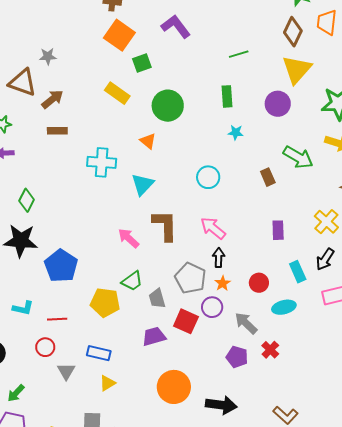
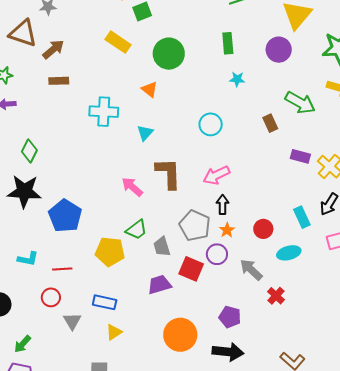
cyan triangle: (142, 184) -> (145, 133), size x0.7
pink arrow: (213, 228) -> (216, 175), turned -64
purple rectangle: (278, 230) -> (300, 156), moved, turned -72
purple pentagon: (237, 357) -> (230, 317), moved

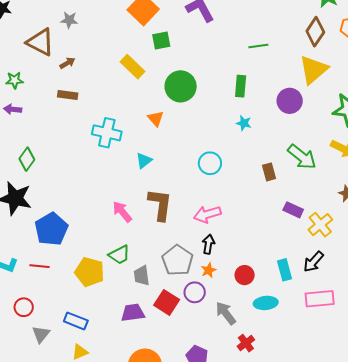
brown arrow: (53, 49) -> (67, 63), size x0.7
red line: (62, 269) -> (39, 266), moved

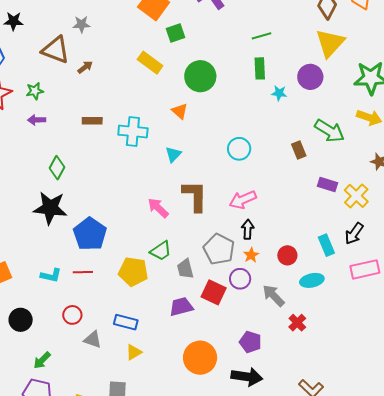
green line: (258, 46) -> (262, 36), moved
brown rectangle: (68, 95) -> (92, 121), moved
cyan star: (244, 123) -> (279, 93), moved
gray triangle: (41, 334) -> (93, 340), turned -42

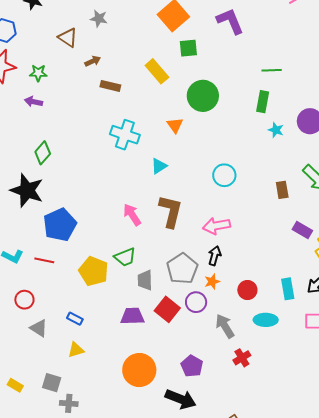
brown triangle: (56, 50) -> (68, 38), size x0.7
brown rectangle: (92, 121) -> (110, 86), moved
blue rectangle: (126, 322) -> (75, 319), size x0.7

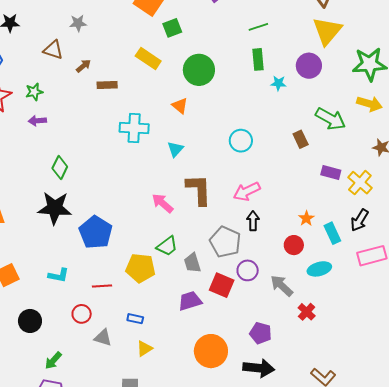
red line: (44, 260) -> (102, 286), moved
orange star: (212, 282) -> (306, 218), moved

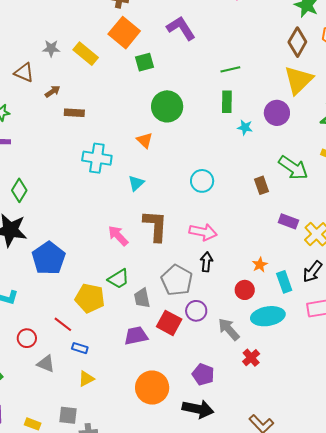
yellow rectangle: (148, 58) -> (86, 54), moved
pink arrow: (247, 191) -> (203, 232), turned -148
cyan ellipse: (319, 269) -> (268, 316), size x1.4
red line: (102, 286) -> (63, 324), moved, turned 36

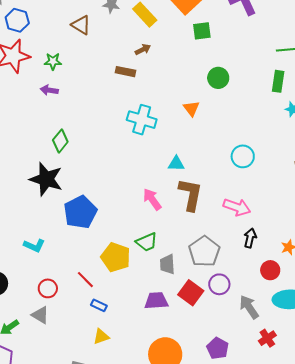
brown arrow: (53, 91) -> (143, 49), moved
green circle: (167, 106) -> (218, 78), size x0.7
cyan triangle: (136, 183) -> (176, 164), moved, turned 36
black arrow: (206, 262) -> (250, 238), moved
gray triangle: (46, 364) -> (40, 315), moved

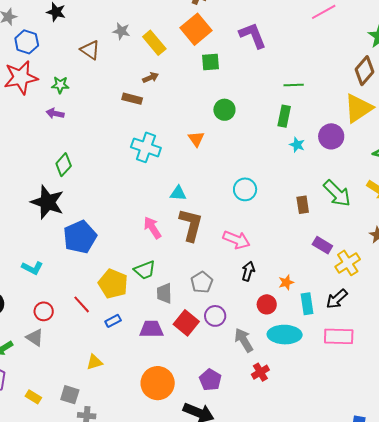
gray pentagon: (204, 251) -> (202, 282), size x0.7
blue rectangle: (99, 305) -> (113, 321), moved, turned -56

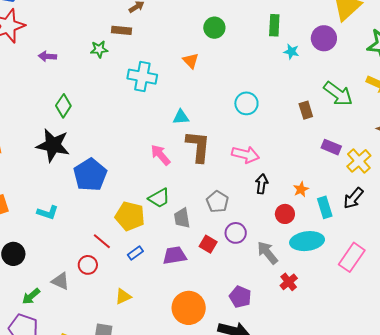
green star: (60, 85) -> (99, 49), moved
red circle: (44, 311) -> (88, 265), moved
red square: (186, 323) -> (208, 244), size x0.7
pink rectangle: (339, 336) -> (352, 257), moved, turned -48

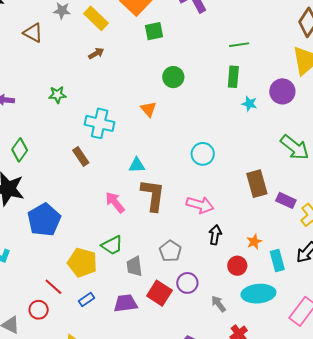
brown rectangle: (121, 30) -> (81, 157), moved, turned 48
brown rectangle: (306, 110) -> (257, 184), moved, size x1.5
red square: (208, 244) -> (159, 293), size x1.4
gray arrow: (267, 253) -> (219, 304), size x0.7

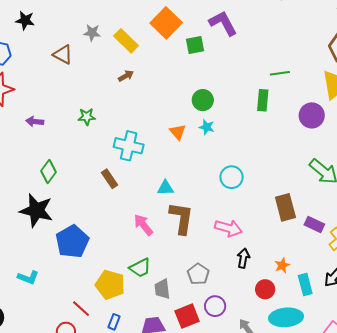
green square: (154, 31) -> (195, 45), moved
green line: (239, 45) -> (280, 73), moved
cyan star: (249, 104) -> (207, 127), moved
red square: (159, 293) -> (187, 316), turned 35
blue rectangle: (86, 299) -> (114, 322), turned -35

